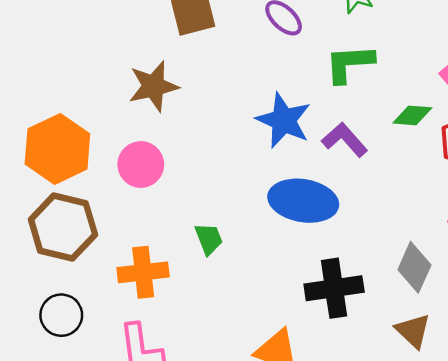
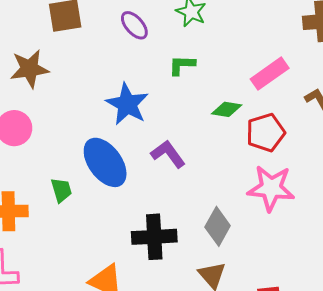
green L-shape: (349, 64) -> (182, 65), size x0.7
purple L-shape: (345, 140) -> (168, 154), moved
blue ellipse: (303, 201) -> (105, 162), moved, turned 39

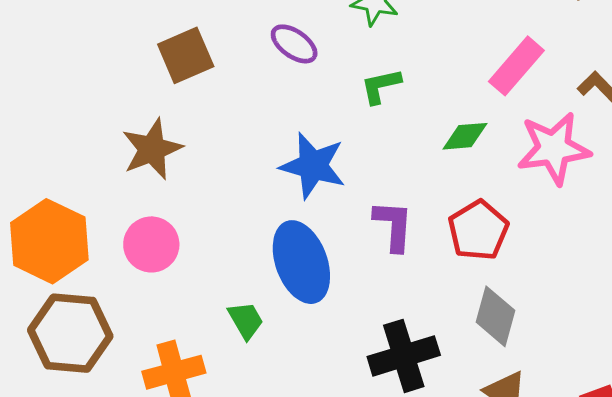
red pentagon: (266, 133) -> (478, 230), moved
purple L-shape: (168, 154) -> (393, 226), turned 54
blue ellipse: (105, 162) -> (301, 262), turned 30
pink star: (271, 188) -> (554, 148), moved

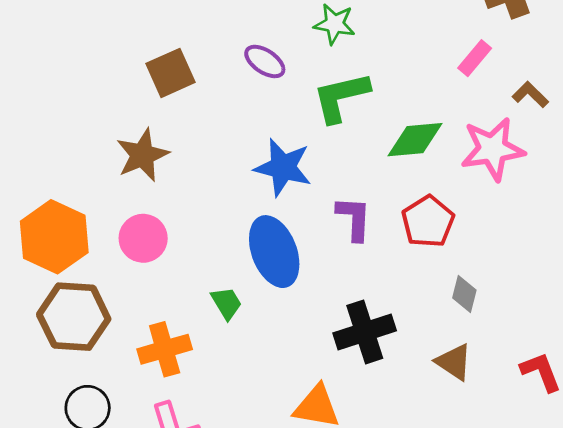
pink rectangle: (516, 66) -> (475, 58), moved, size x0.7
green L-shape: (381, 86) -> (341, 97), size x1.6
green diamond: (465, 136) -> (415, 140), size x1.4
gray diamond: (495, 316) -> (464, 294), moved, size x0.7

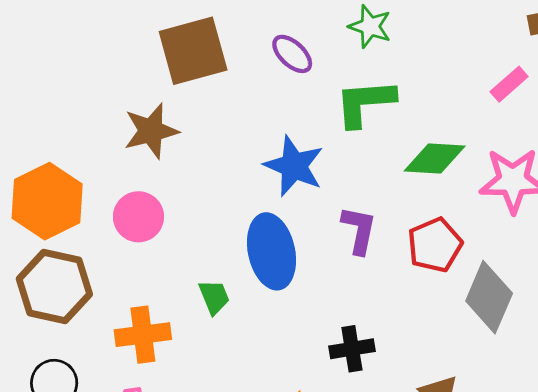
brown square: (170, 73) -> (193, 51), size x1.4
gray diamond: (464, 294) -> (489, 297), moved, size x1.8
black cross: (365, 332) -> (352, 349), size x0.7

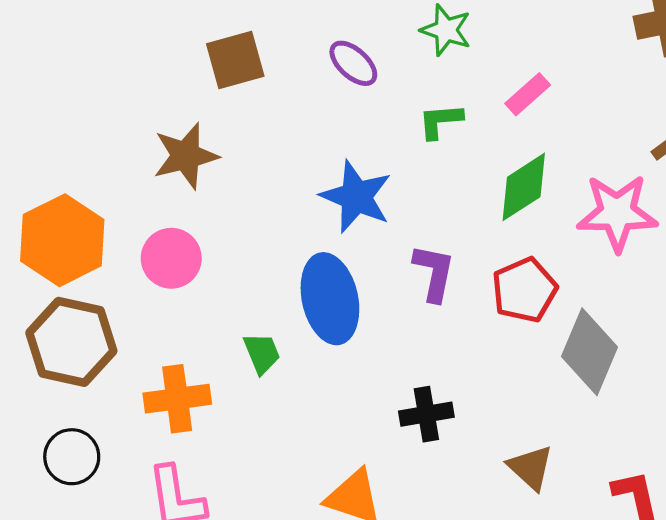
brown square: (193, 51) -> (235, 60), size x0.7
pink rectangle: (509, 84) -> (528, 94), moved
green L-shape: (365, 103) -> (440, 121), size x0.6
green diamond: (435, 158) -> (524, 187), turned -36

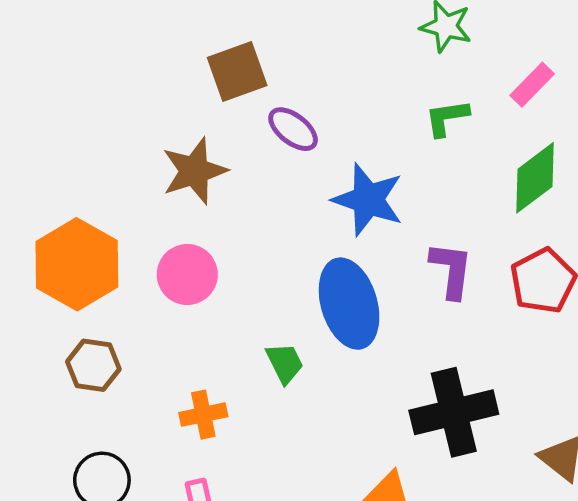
purple ellipse: (353, 63) -> (293, 129), moved
brown hexagon: (71, 342) -> (93, 365), size x0.6
orange cross: (177, 399) -> (203, 415), size x0.7
black cross: (426, 414) -> (454, 412), size x1.6

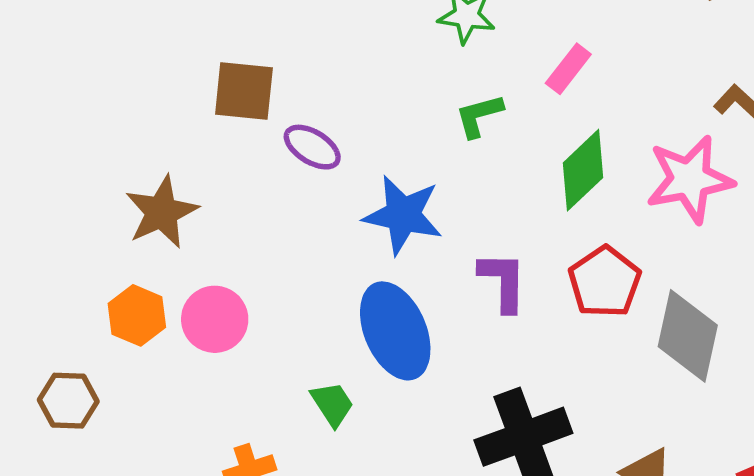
brown square: (237, 71) -> (244, 91), turned 32
brown star: (194, 171) -> (162, 212), moved
orange hexagon: (77, 264) -> (137, 315), moved, size x0.6
brown hexagon: (93, 365) -> (68, 401), moved

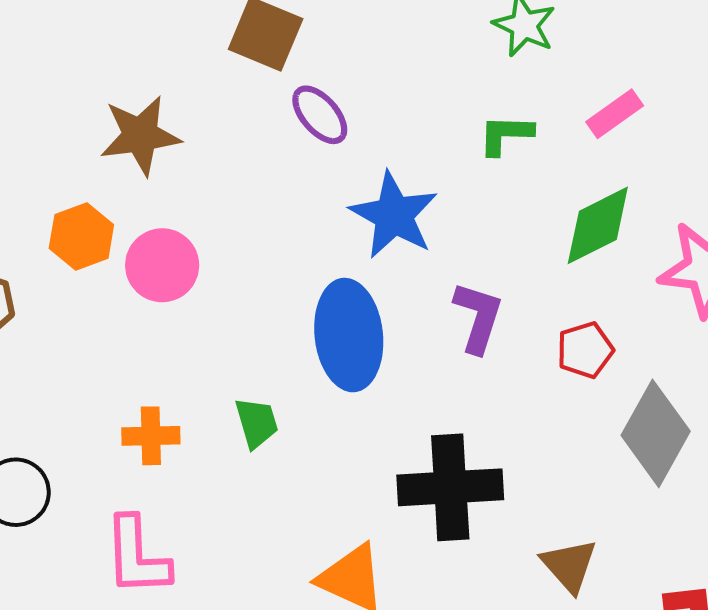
red pentagon: (605, 282) -> (585, 350), size x0.7
green trapezoid: (332, 404) -> (257, 423), moved

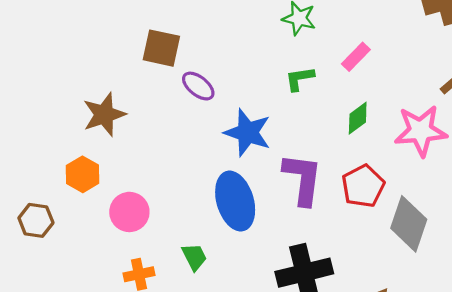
green diamond: (598, 225) -> (358, 118), size x0.7
pink circle: (162, 265) -> (129, 212), moved
purple L-shape: (478, 317) -> (303, 179), size x1.4
red pentagon: (585, 350) -> (363, 186), size x1.4

